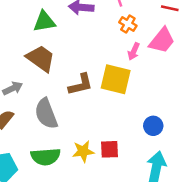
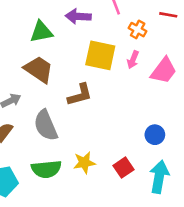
orange cross: (128, 24) -> (138, 30), moved
pink trapezoid: (162, 40) -> (164, 71), moved
yellow square: (116, 79) -> (100, 55), moved
red square: (109, 149) -> (123, 168), moved, turned -30

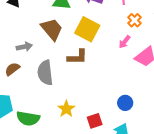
yellow square: (100, 55) -> (87, 29), moved
yellow star: (84, 163) -> (66, 109), turned 30
green semicircle: (46, 169) -> (28, 118), moved

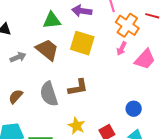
orange cross: (135, 20) -> (127, 25), size x1.6
gray arrow: (24, 47) -> (18, 57), moved
brown L-shape: (77, 57) -> (78, 87), moved

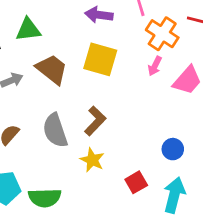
green triangle: (52, 20) -> (28, 30), moved
brown L-shape: (78, 87) -> (95, 121), turned -35
yellow star: (77, 126) -> (92, 160), moved

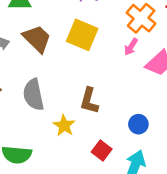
brown L-shape: (95, 121) -> (89, 101), moved, turned 144
red square: (136, 182) -> (102, 150), turned -30

